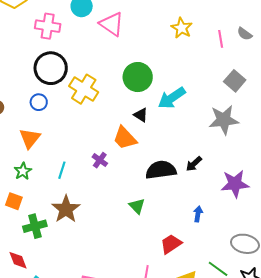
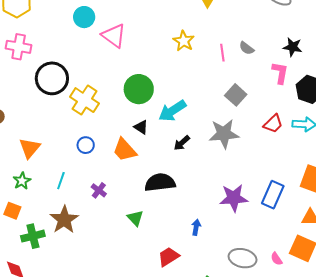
pink cross: (48, 26) -> (19, 47), moved
blue circle: (39, 102) -> (86, 145), moved
purple cross: (100, 160) -> (99, 190), moved
black arrow: (194, 164) -> (182, 143), moved

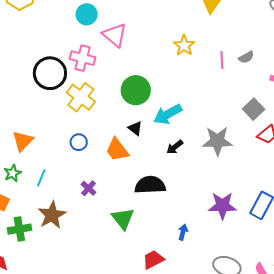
pink cross: (19, 47) -> (82, 58), moved
gray semicircle: (247, 48) -> (246, 57), turned -70
gray square: (236, 95) -> (254, 109), moved
cyan line: (61, 181) -> (41, 178), moved
green triangle: (135, 218) -> (123, 219), size x1.4

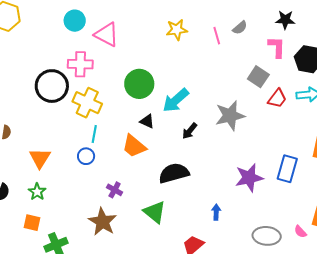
yellow star: (184, 45) -> (177, 30), turned -30
blue circle: (79, 142) -> (86, 156), moved
cyan line: (41, 178) -> (94, 134), moved
brown star: (52, 215) -> (102, 222), moved

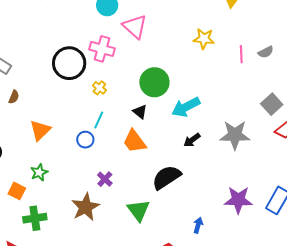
yellow cross: (87, 103) -> (99, 88), size x0.5
black triangle: (147, 121) -> (140, 112), moved
black semicircle: (174, 173) -> (166, 177), turned -32
green star: (37, 192) -> (39, 172), moved

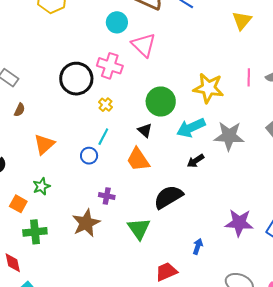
yellow star: (204, 39) -> (209, 88), moved, size x1.4
gray star: (235, 135) -> (229, 136), moved
purple cross: (105, 179) -> (107, 196), turned -35

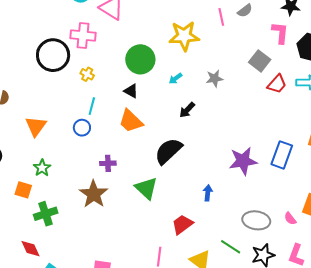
cyan arrow: (191, 128) -> (175, 79), size x0.5
gray star: (229, 136) -> (215, 78), size x0.6

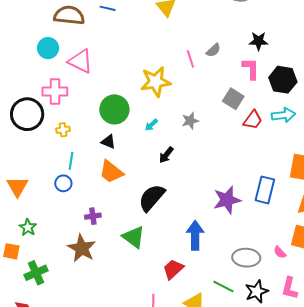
yellow cross: (87, 74) -> (63, 130), turned -32
blue arrow: (208, 193) -> (195, 235), size x1.8

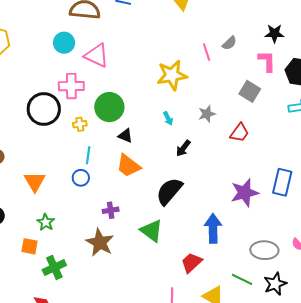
green circle: (114, 109) -> (109, 107), moved
red trapezoid: (253, 120) -> (239, 133), moved
cyan arrow: (151, 125) -> (168, 118), turned -72

